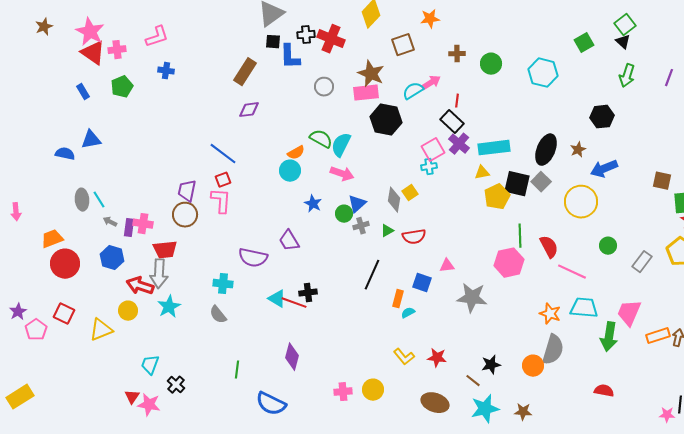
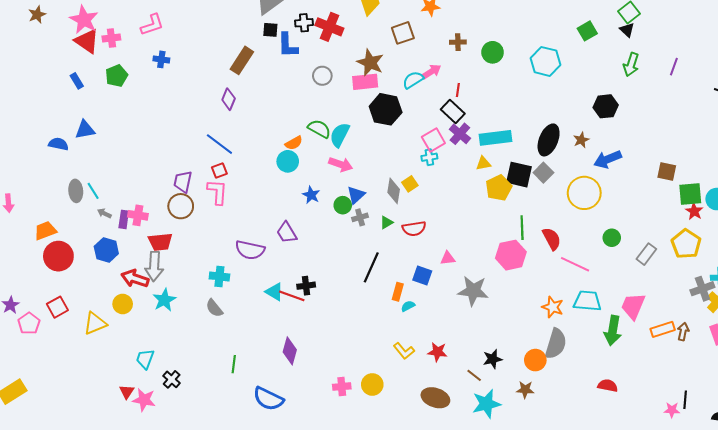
purple diamond: (249, 110) -> (229, 99), moved, turned -60
red square: (64, 314) -> (57, 307), turned 35
brown star: (523, 412) -> (525, 390), moved

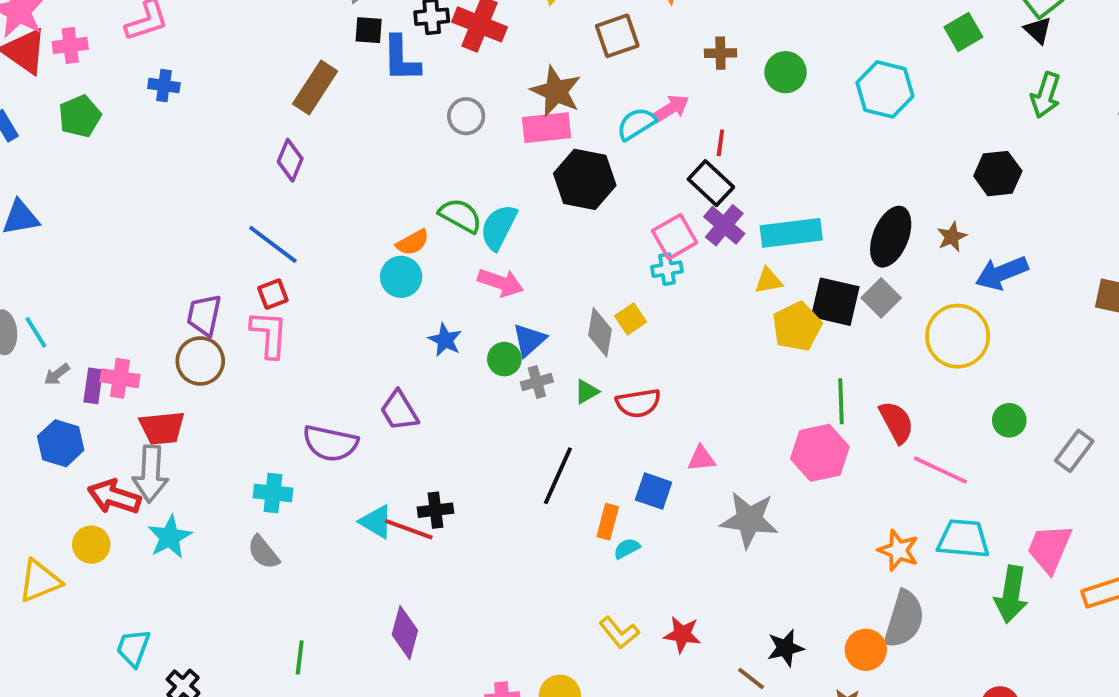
gray arrow: (104, 213) -> (57, 374), turned -64

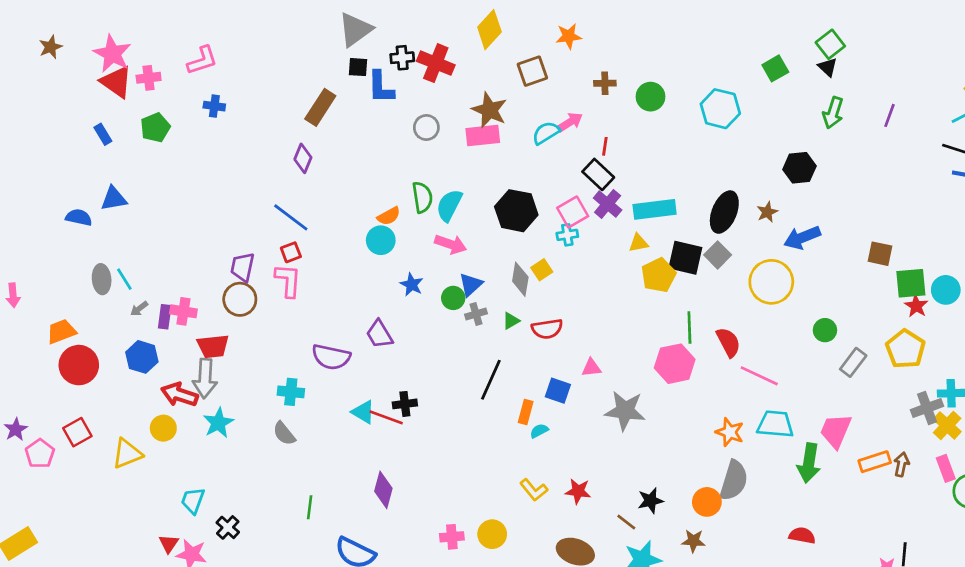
black hexagon: (585, 179) -> (516, 211), moved
green semicircle: (460, 216) -> (422, 197), turned 52
green circle: (1009, 420) -> (825, 330), moved

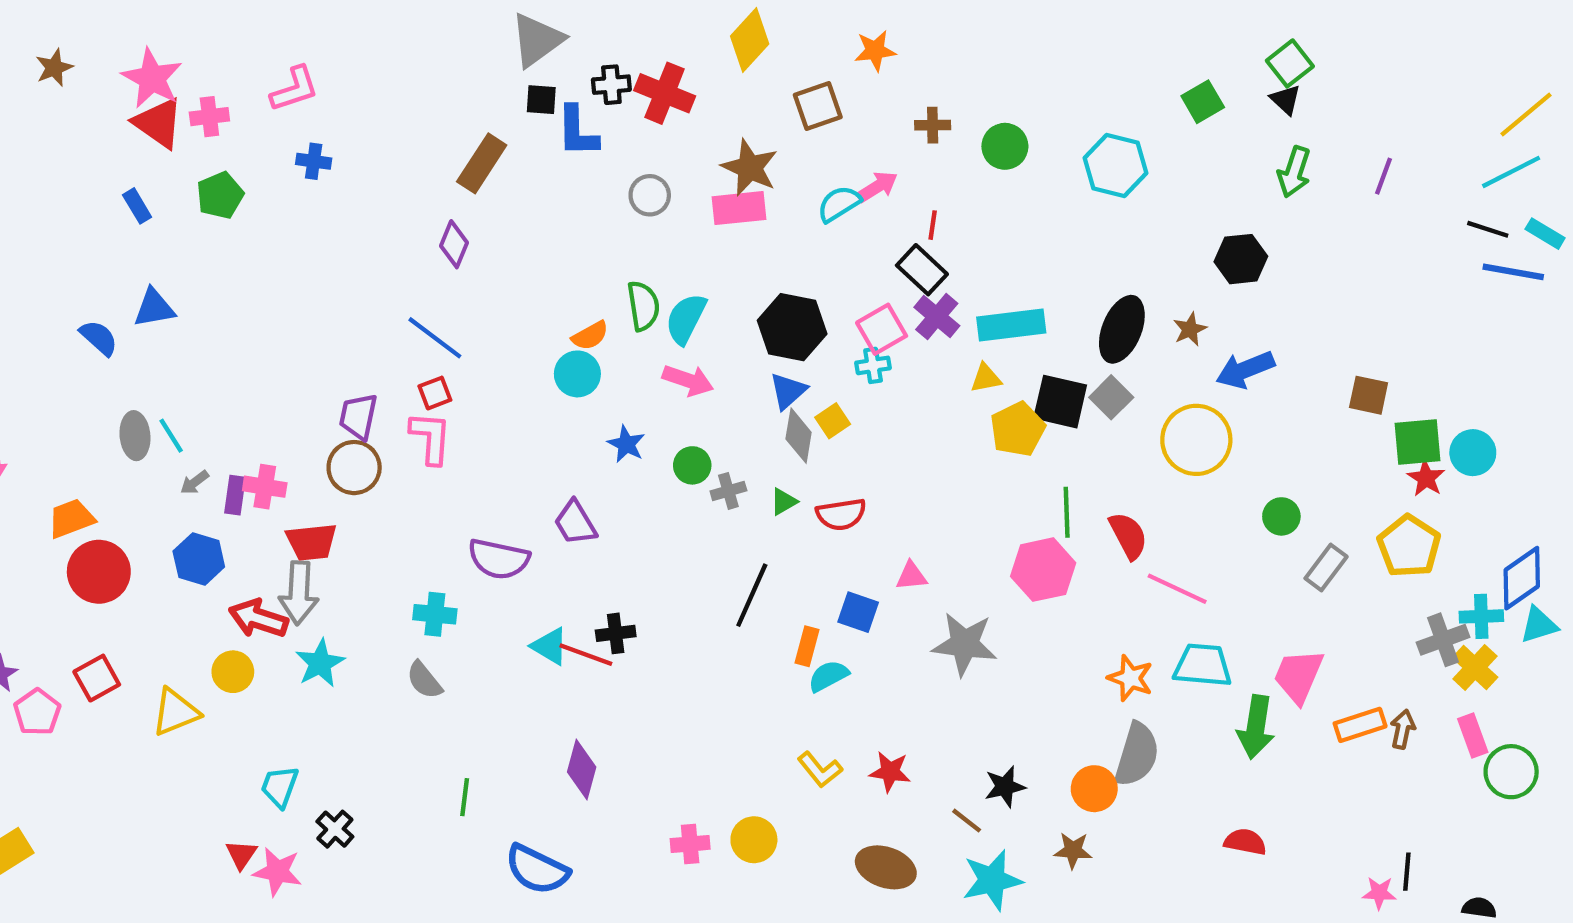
blue semicircle: (79, 217) -> (99, 338), turned 30
blue triangle: (471, 285) -> (788, 391), moved
cyan semicircle: (539, 431) -> (828, 676), size x1.4

